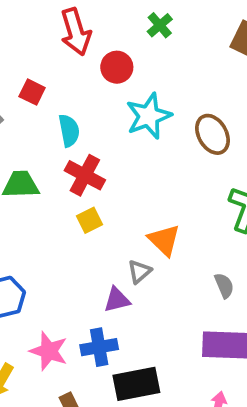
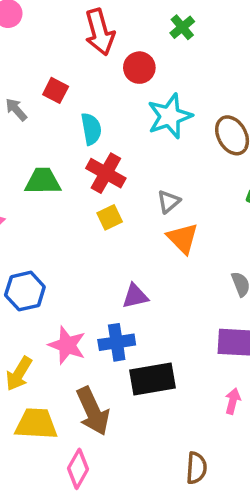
gray triangle: (139, 272) -> (169, 201), moved

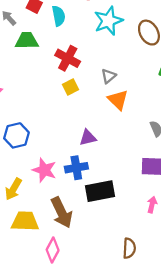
cyan semicircle: (91, 129) -> (59, 16), moved
green trapezoid: (43, 181) -> (27, 41), moved

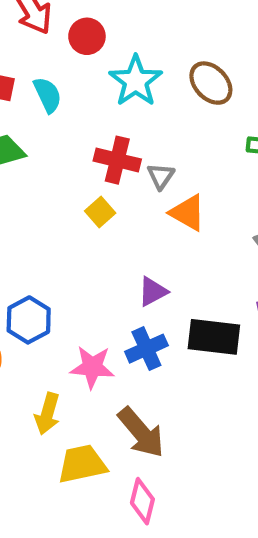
red cross: (68, 58) -> (117, 160), moved
black rectangle: (100, 191) -> (214, 337), moved, turned 32

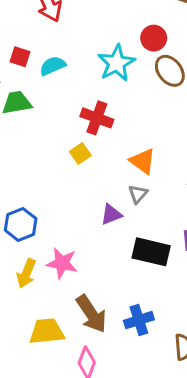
red circle: (87, 36) -> (154, 38), moved
cyan semicircle: (48, 95) -> (53, 66), turned -95
gray triangle: (161, 176) -> (138, 194), moved
blue cross: (146, 349) -> (139, 320), moved
yellow arrow: (47, 414) -> (26, 273), moved

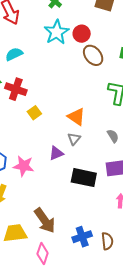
cyan star: (116, 63) -> (57, 32), moved
red cross: (97, 118) -> (16, 89), moved
pink star: (62, 263) -> (24, 166), moved
blue cross: (139, 320) -> (82, 237), moved

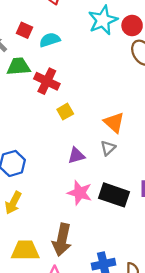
purple triangle: (56, 153) -> (76, 156), moved
pink star: (24, 166) -> (80, 193), moved
brown arrow: (45, 220) -> (62, 240), turned 40

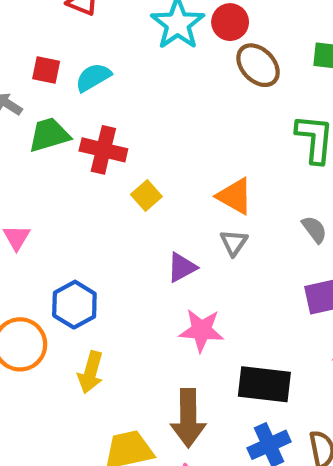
black rectangle: (114, 195) -> (264, 384), moved

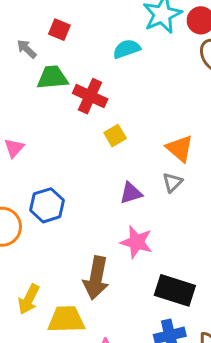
cyan semicircle: (93, 77) -> (127, 49), moved
yellow arrow: (90, 372) -> (29, 299), moved
brown arrow: (188, 418) -> (96, 278), moved

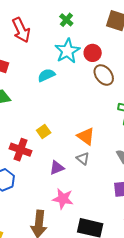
red cross: (90, 96) -> (21, 150), moved
gray triangle: (172, 182) -> (83, 158), turned -32

